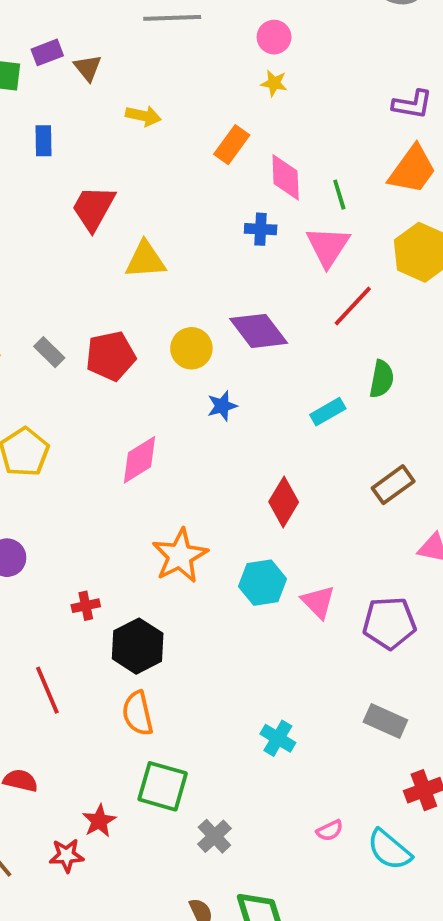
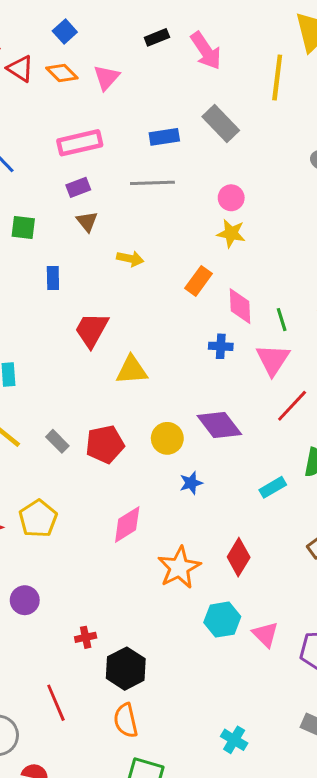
purple rectangle: (47, 52) -> (78, 187), moved
yellow star: (274, 83) -> (231, 233), size x1.4
orange star: (180, 556) -> (179, 568), moved

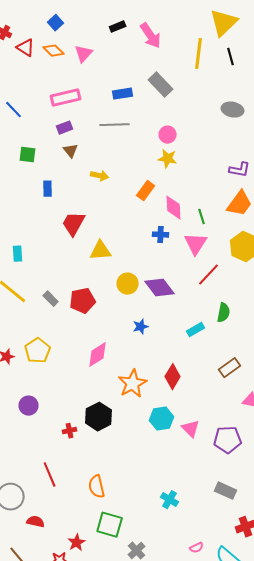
yellow circle: (167, 438) -> (128, 284), moved
black hexagon: (126, 669) -> (99, 417), moved

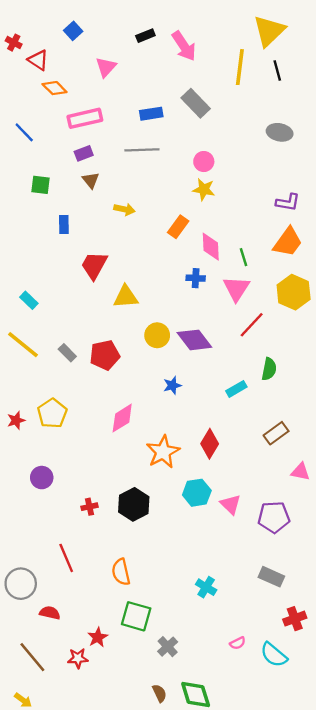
orange diamond: (54, 51) -> (55, 88), moved
cyan rectangle: (18, 254) -> (29, 300), turned -42
black hexagon: (99, 417) -> (134, 504), moved

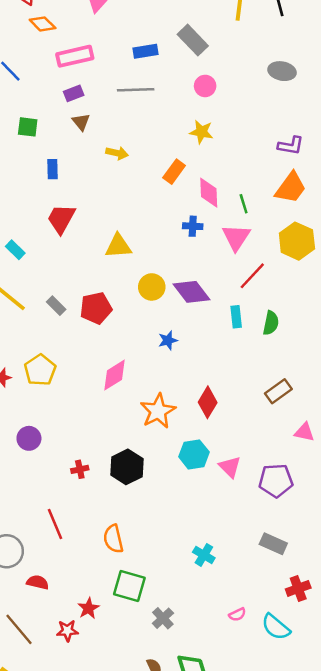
pink circle: (204, 162) -> (205, 86), moved
red trapezoid: (94, 265) -> (61, 219), moved
cyan rectangle: (236, 389) -> (236, 317), moved, turned -66

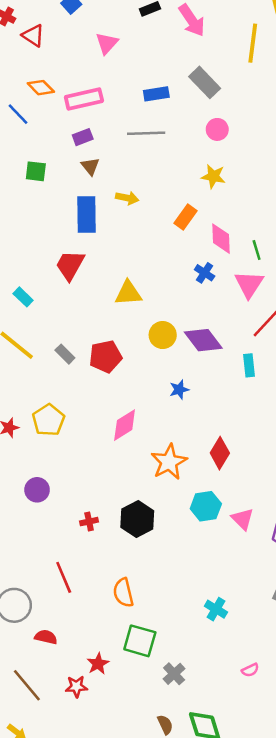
orange diamond: (43, 24) -> (41, 88), moved
blue rectangle: (52, 169) -> (87, 214), moved, size x1.8
blue cross: (193, 226) -> (205, 273), turned 30

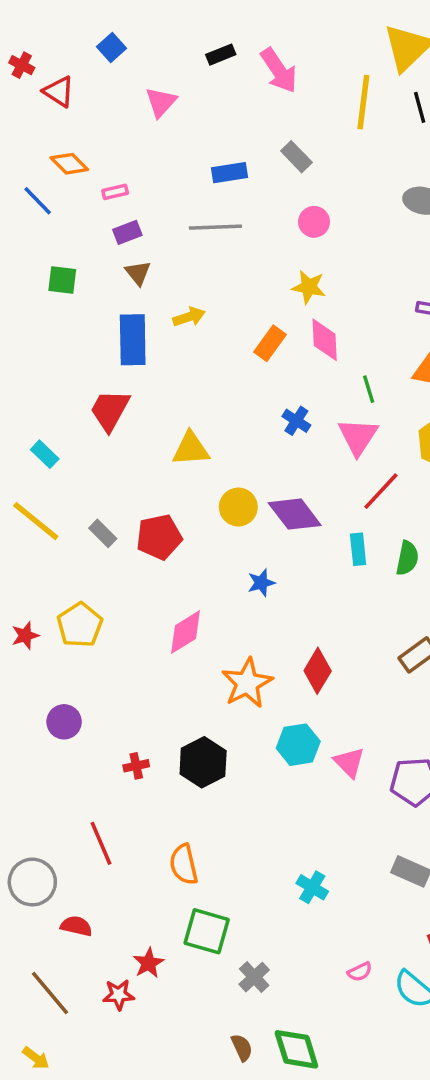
gray rectangle: (205, 82) -> (296, 157), size x0.7
pink rectangle: (84, 99) -> (115, 192), moved, size x0.5
yellow arrow: (127, 198) -> (189, 317), turned -30
pink diamond: (221, 239) -> (325, 340), moved

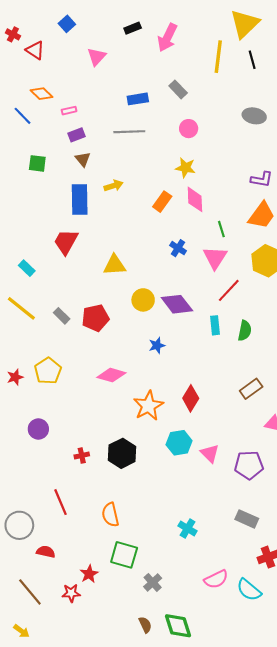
pink arrow: (279, 70) -> (167, 38), turned 60
pink diamond: (185, 632) -> (111, 375), turned 48
pink semicircle: (360, 972) -> (216, 579), size x1.6

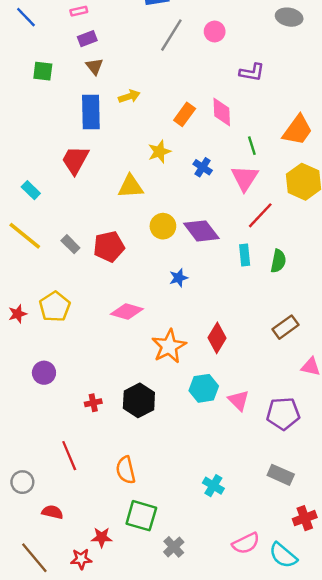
gray line: (129, 132) -> (171, 35), moved, turned -56
yellow star: (185, 168) -> (159, 152), moved, turned -30
purple L-shape: (262, 179) -> (252, 72), moved
gray circle: (19, 525) -> (22, 482), size x0.7
red star: (89, 574) -> (102, 537), turned 30

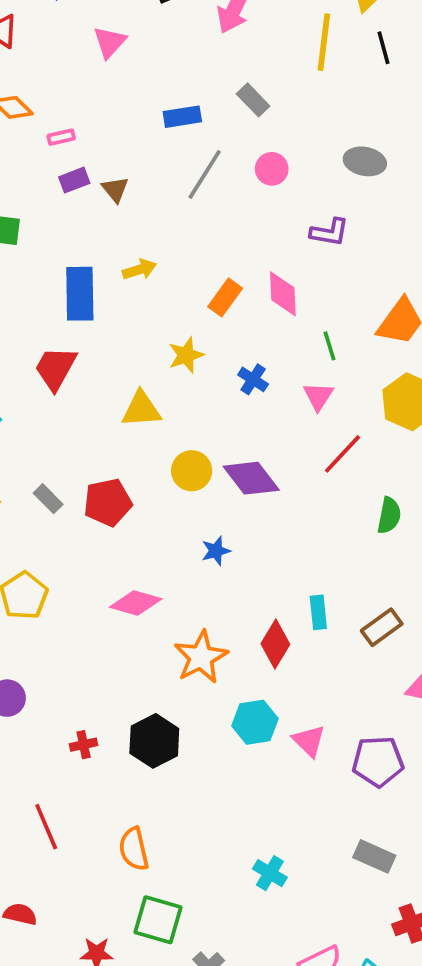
gray ellipse: (289, 17) -> (365, 161), moved
brown triangle: (94, 66) -> (115, 189), moved
pink triangle: (245, 178) -> (318, 396), size x0.7
cyan rectangle: (245, 255) -> (318, 612), moved
green semicircle: (278, 261) -> (389, 515), moved

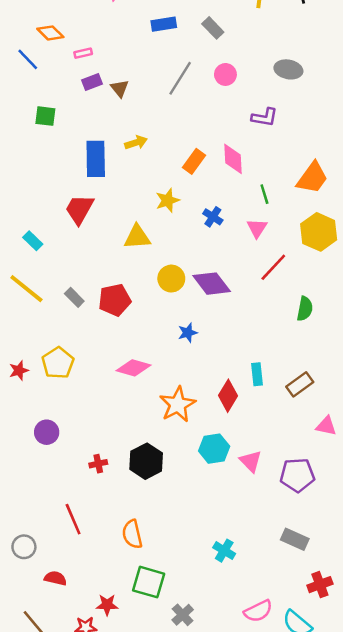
blue rectangle: (182, 117) -> (164, 24), moved

